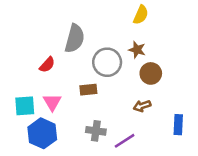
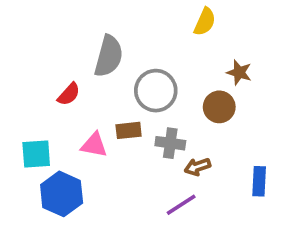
brown star: (137, 50) -> (239, 72), moved
pink triangle: (52, 102) -> (94, 145), moved, turned -48
brown arrow: (142, 106) -> (197, 167), moved
gray cross: (96, 131) -> (170, 143), moved

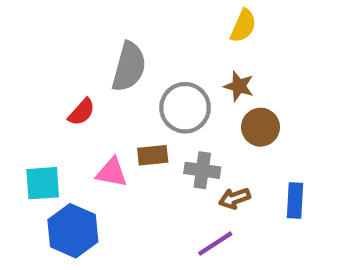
brown star: (239, 72) -> (239, 86), moved
blue rectangle: (259, 181) -> (295, 200), moved

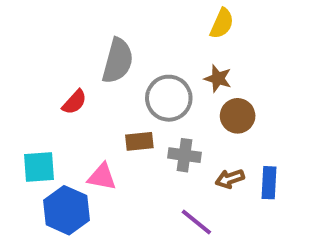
pink triangle: (112, 172) -> (102, 177), moved
brown arrow: (235, 198) -> (230, 179), moved
purple line: (215, 244) -> (196, 222), turned 72

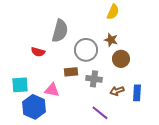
red semicircle: (74, 102) -> (38, 52), turned 64

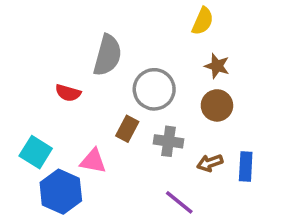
brown star: (111, 40) -> (217, 66), moved
brown rectangle: (71, 72) -> (127, 129), turned -56
cyan square: (20, 85) -> (36, 152), turned 36

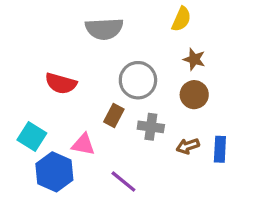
gray semicircle: (108, 55) -> (104, 29), moved, turned 72
red semicircle: (68, 93) -> (61, 83), size x1.4
purple line: (179, 202) -> (123, 181), moved

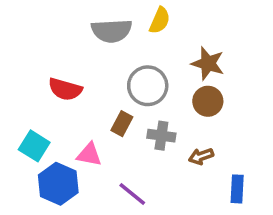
yellow semicircle: (181, 19) -> (160, 20), moved
brown star: (194, 59) -> (208, 63), size x1.4
blue rectangle: (220, 149) -> (237, 189), moved

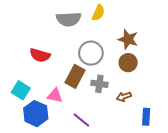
brown rectangle: (122, 124) -> (75, 76), size x1.5

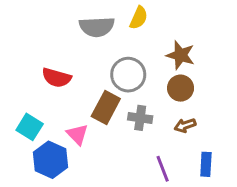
pink triangle: (55, 96) -> (77, 134), turned 35
brown arrow: (124, 97) -> (185, 125), moved
purple line: (81, 120) -> (163, 169), moved, turned 30

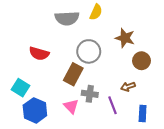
brown circle: (181, 88) -> (141, 61), moved
gray cross: (140, 118) -> (90, 94), moved
pink triangle: (77, 134) -> (71, 106), moved
purple line: (163, 169) -> (113, 105), moved

